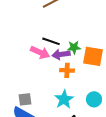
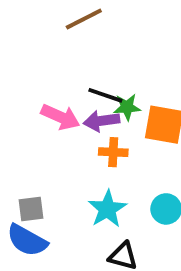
black line: (51, 41) -> (105, 95), moved

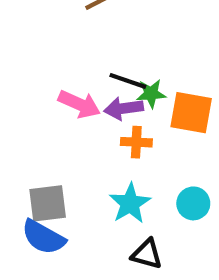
gray square: (31, 209) -> (48, 203), size x1.4

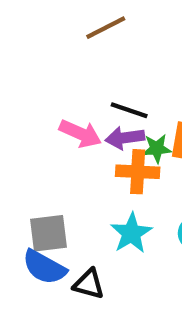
green star: (151, 94) -> (157, 148), moved
orange cross: (136, 142) -> (138, 172), size x1.4
black triangle: (147, 254) -> (89, 284), moved

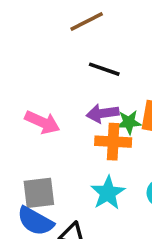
black line: (129, 110) -> (104, 69), moved
pink arrow: (80, 134) -> (42, 122), moved

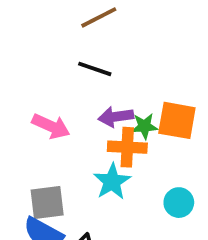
black line: (104, 69) -> (95, 69), moved
cyan star: (108, 193) -> (112, 182), moved

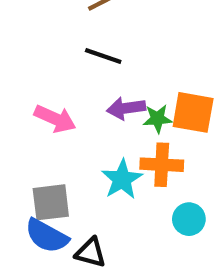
orange cross: (127, 147) -> (162, 165), moved
cyan circle: (179, 203) -> (189, 219), moved

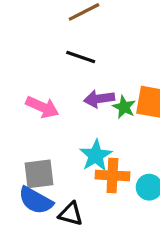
green star: (158, 119) -> (124, 107), turned 30
orange cross: (162, 165) -> (112, 175), moved

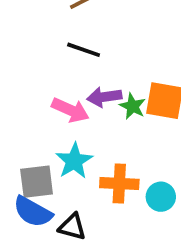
pink arrow: (42, 107) -> (70, 110), moved
cyan star: (96, 155) -> (74, 161), moved

